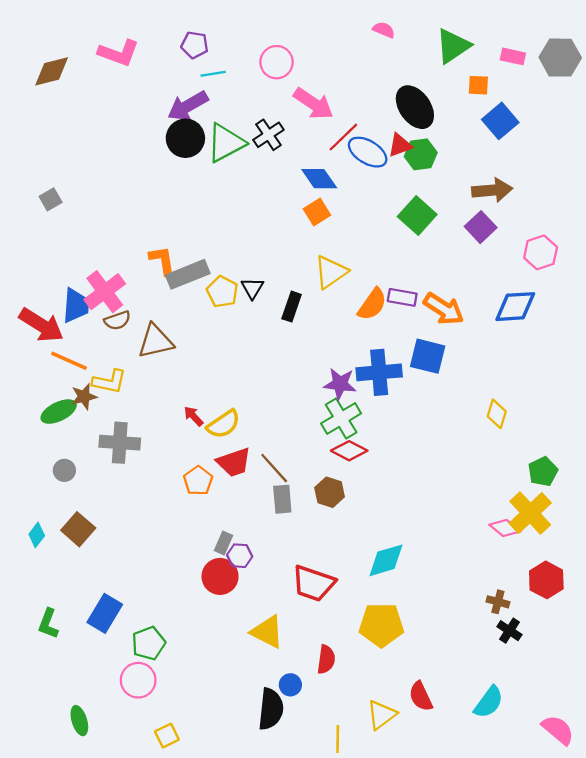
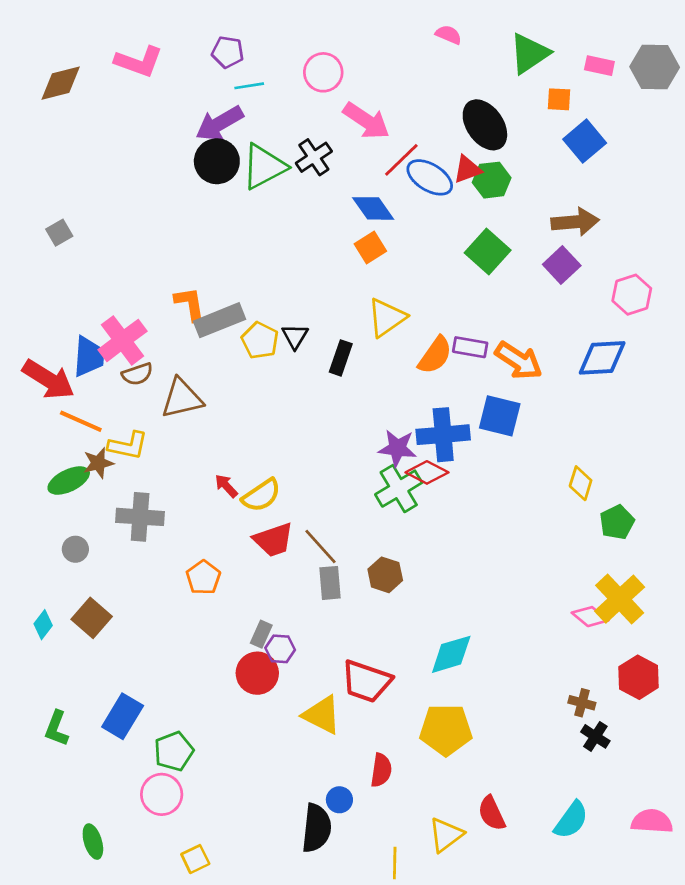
red diamond: (349, 451) -> (427, 472), moved
green pentagon: (543, 472) -> (617, 522), moved
orange pentagon: (198, 481) -> (203, 578), moved
yellow triangle: (267, 632) -> (322, 715), moved
pink semicircle: (558, 730) -> (652, 821), moved, turned -36

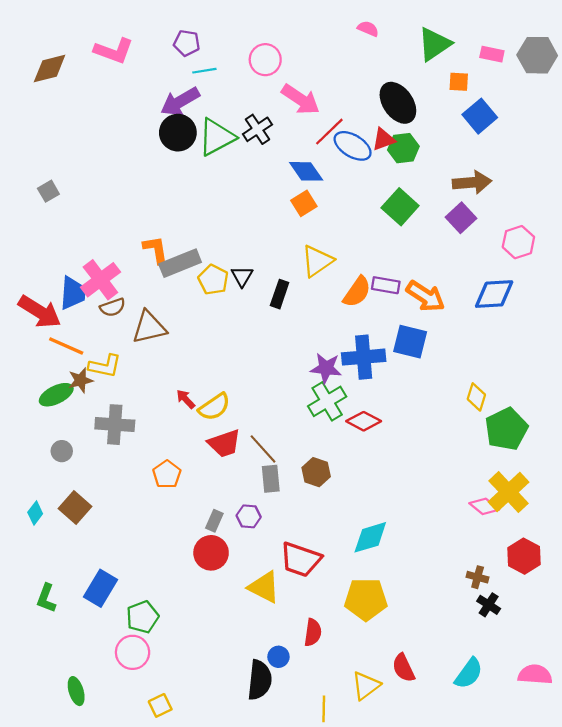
red diamond: (427, 472) -> (364, 421), moved
green pentagon: (617, 522) -> (506, 429), size x1.5
purple hexagon: (280, 649) -> (249, 516), moved

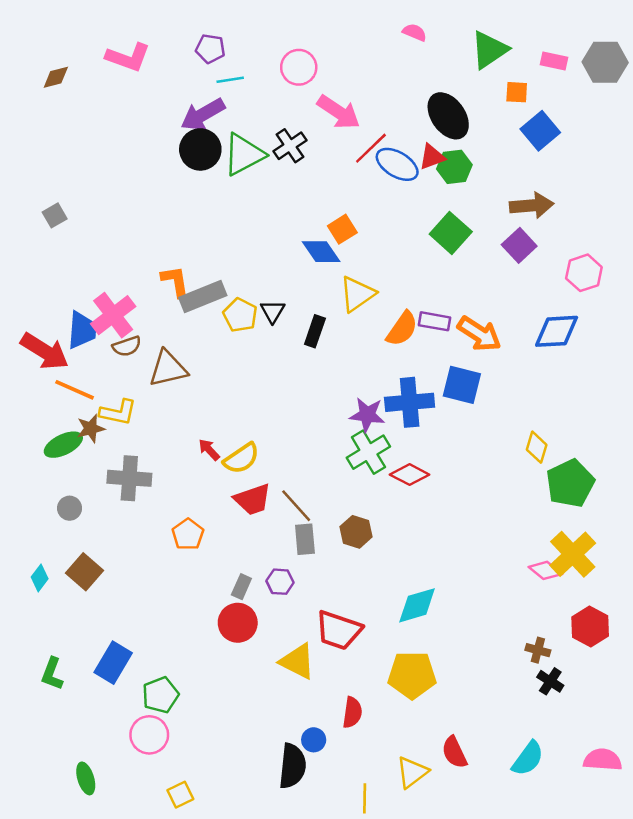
brown diamond: (50, 68) -> (56, 77), size x0.7
blue diamond: (306, 171) -> (321, 252), moved

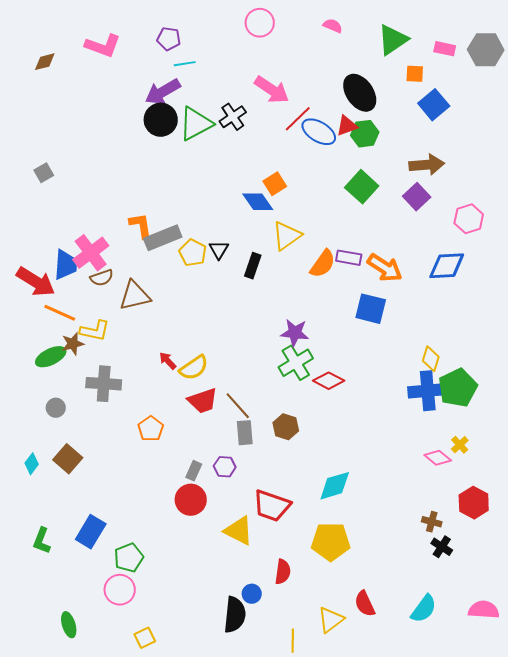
pink circle: (299, 67) -> (260, 23), moved
blue cross: (410, 402) -> (428, 391), moved
yellow cross: (573, 554) -> (460, 445), size x0.5

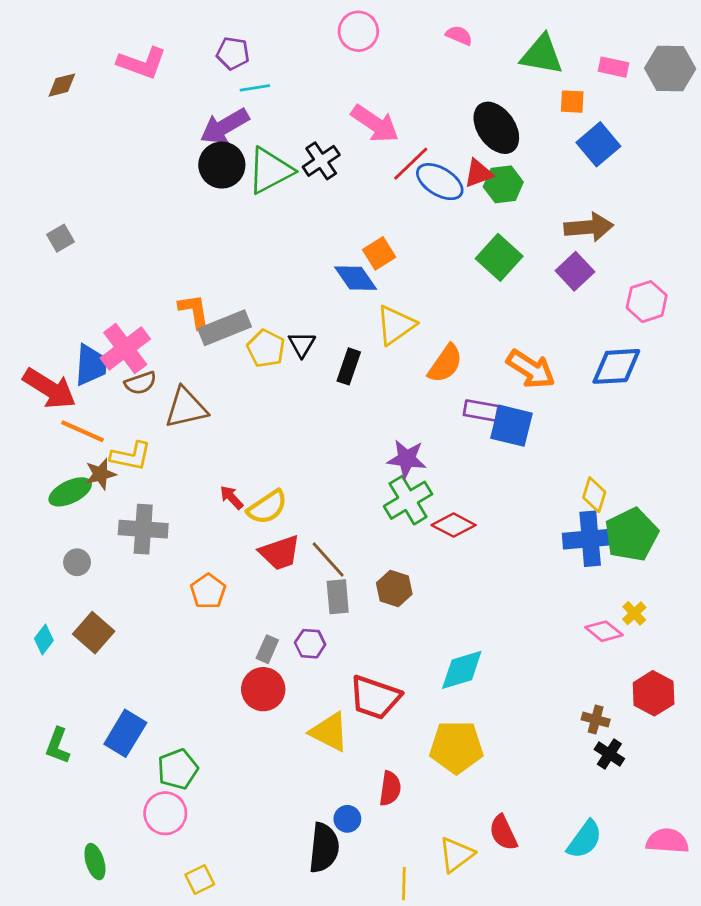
green triangle: (393, 40) -> (542, 55), turned 44
purple rectangle: (349, 258) -> (481, 411), moved

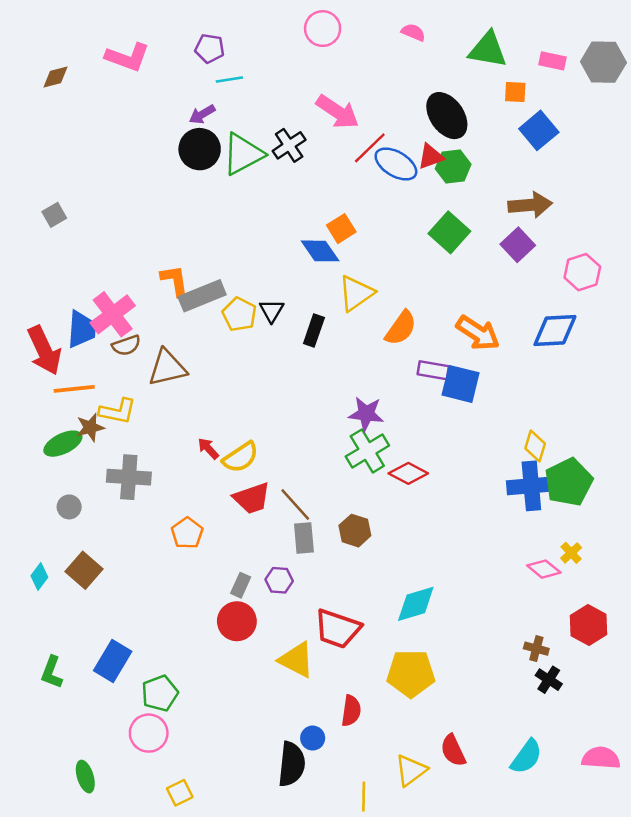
purple arrow: (225, 126) -> (202, 114), size x0.6
red arrow: (49, 388) -> (44, 350), turned 33
orange line: (83, 431) -> (74, 389), turned -30

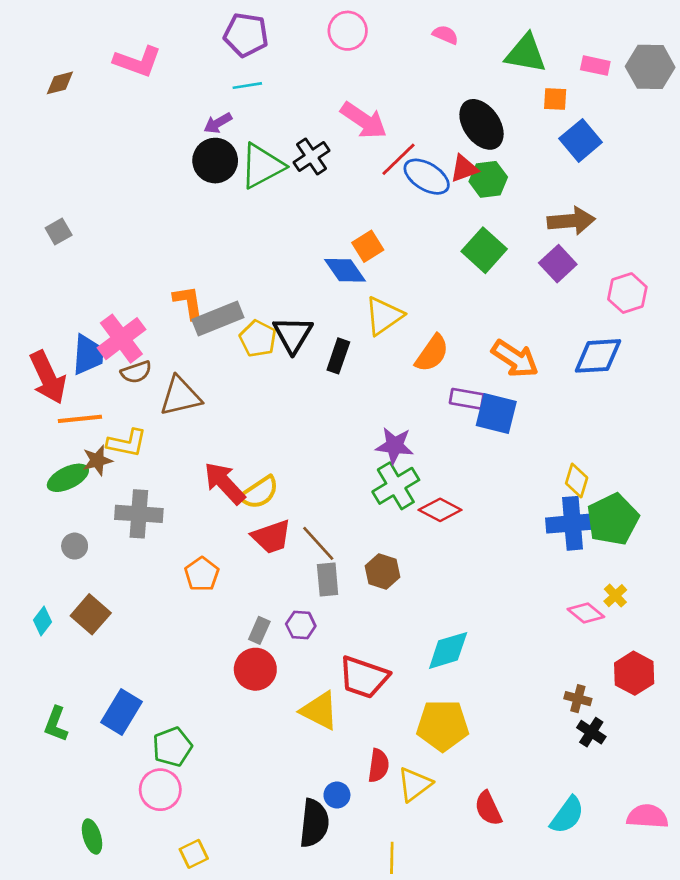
purple pentagon: (210, 48) -> (246, 35), moved, size x1.4
black triangle: (272, 311) -> (293, 335), size x1.5
red arrow: (208, 449) -> (225, 483), size x1.8
yellow triangle: (411, 770) -> (415, 784), moved

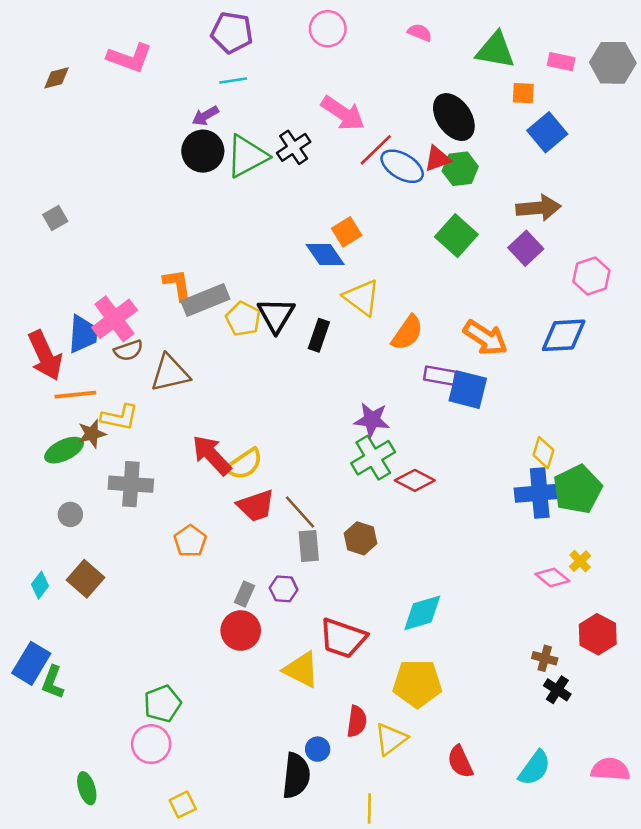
yellow triangle: (384, 316) -> (362, 297), turned -48
blue rectangle: (121, 712) -> (31, 663), moved

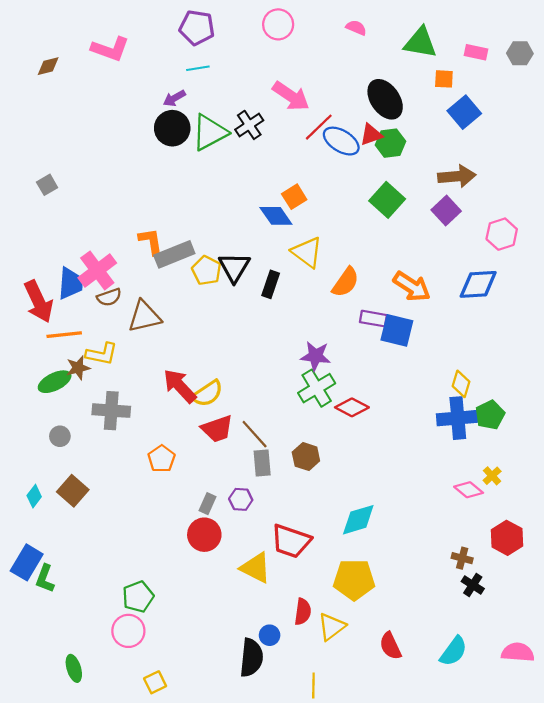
gray hexagon: (613, 63) -> (520, 53), size x0.7
green pentagon: (578, 489) -> (490, 415), size x0.7

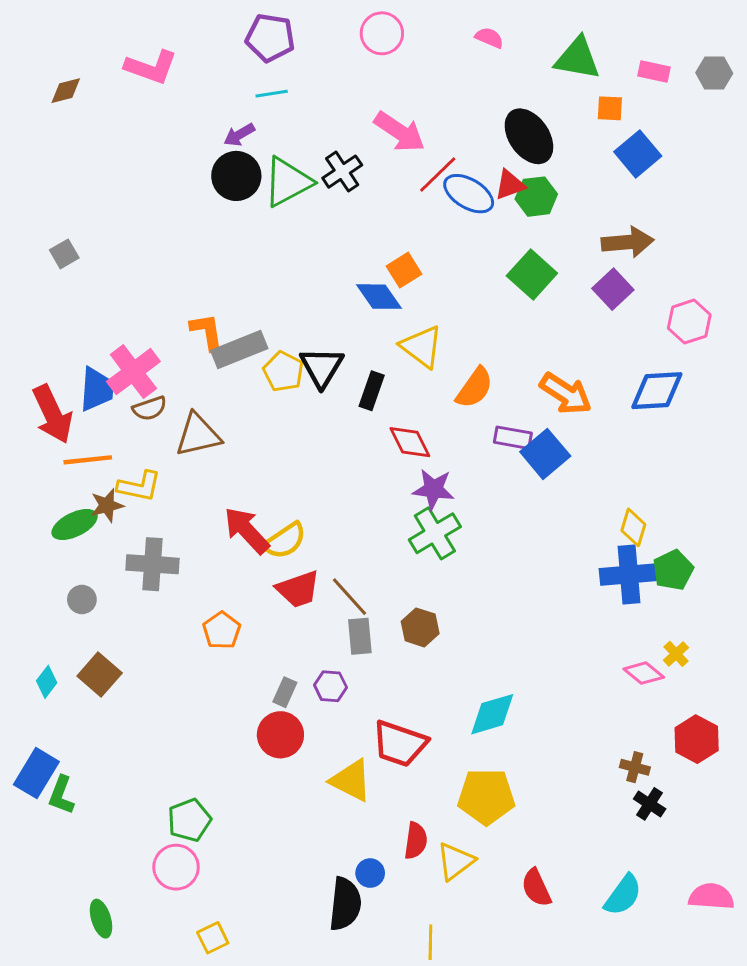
blue square: (397, 330) -> (545, 454), turned 36
red diamond: (352, 407) -> (410, 442), moved, turned 36

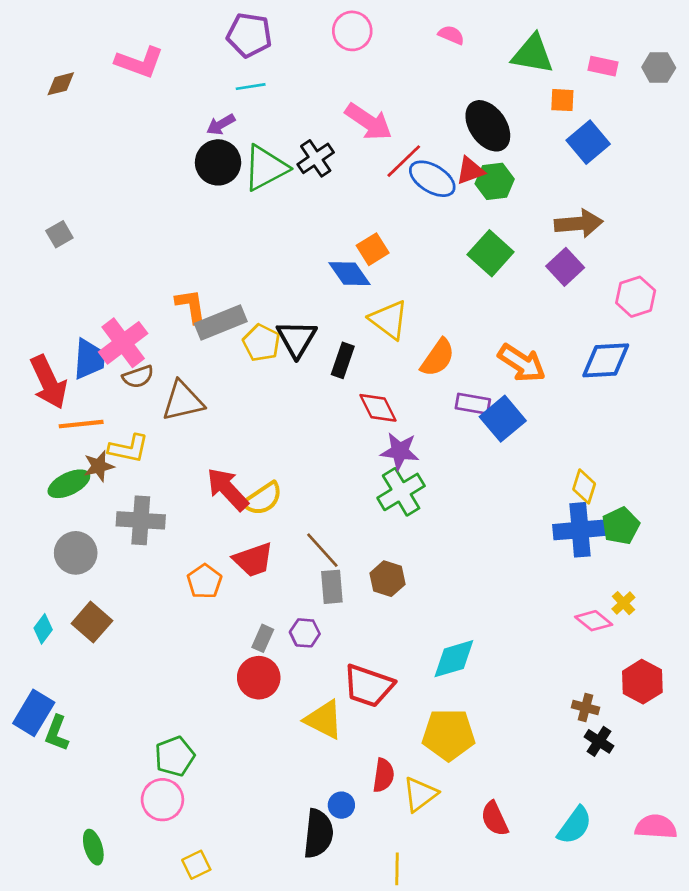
red trapezoid: (298, 589) -> (253, 560), moved
gray circle: (82, 600) -> (76, 553), size x1.6

